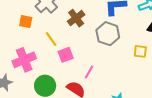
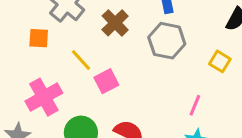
yellow square: (140, 51) -> (220, 61), turned 32
pink line: (89, 72) -> (195, 105), moved

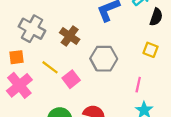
gray hexagon: (167, 41) -> (104, 59), moved
pink cross: (44, 97) -> (19, 85), moved

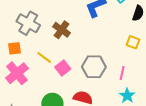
gray hexagon: (104, 59) -> (94, 67), moved

